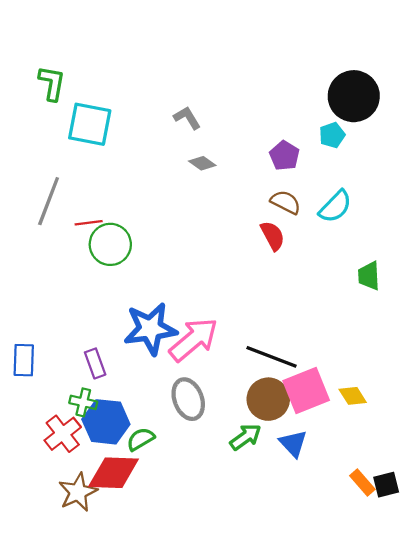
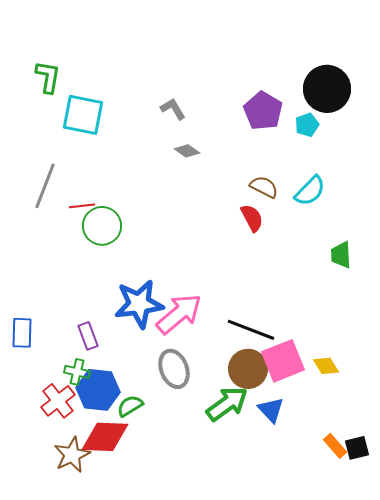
purple pentagon: (284, 156) -> (263, 111), moved, size x1.4
green arrow: (246, 437) -> (227, 404), size x1.4

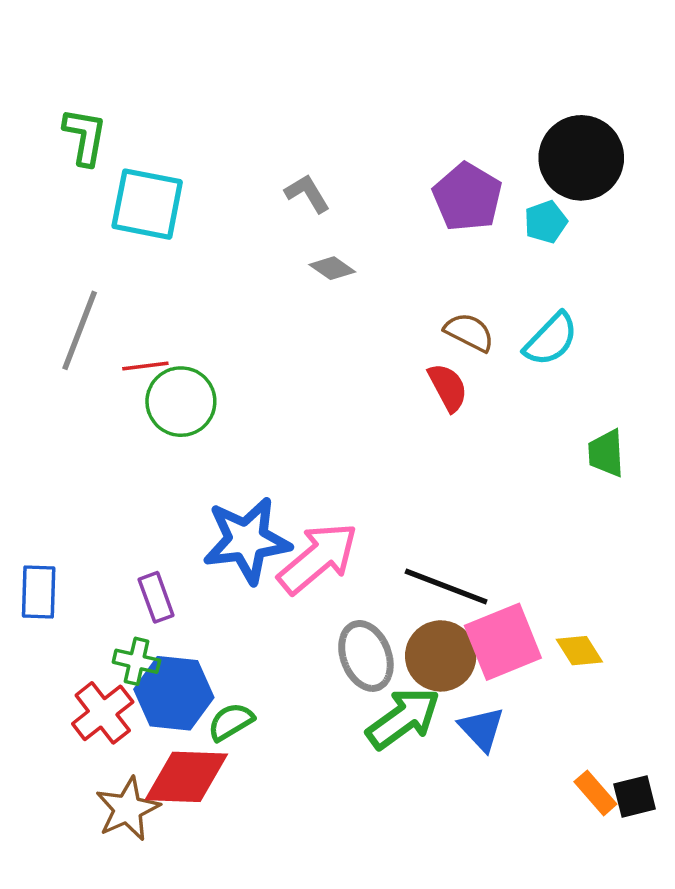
gray ellipse: (174, 369) -> (366, 656), moved

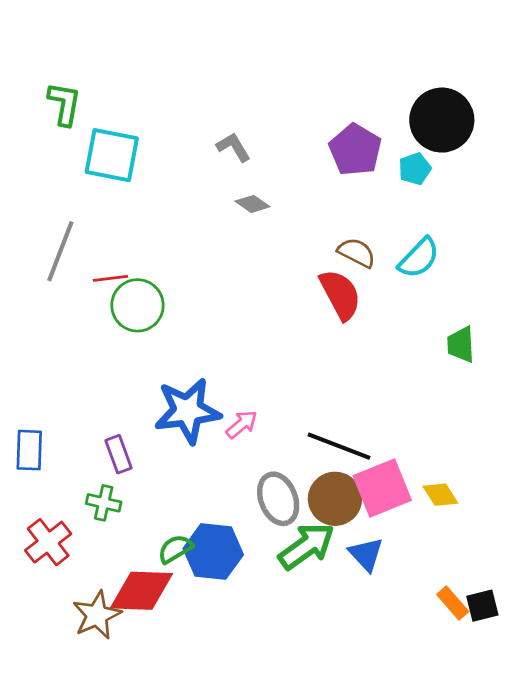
red semicircle: (448, 387) -> (340, 295), size x1.4
pink arrow: (318, 558) -> (242, 424), size x0.5
blue hexagon: (174, 693) -> (213, 552), moved
red cross: (103, 713) -> (48, 542), moved

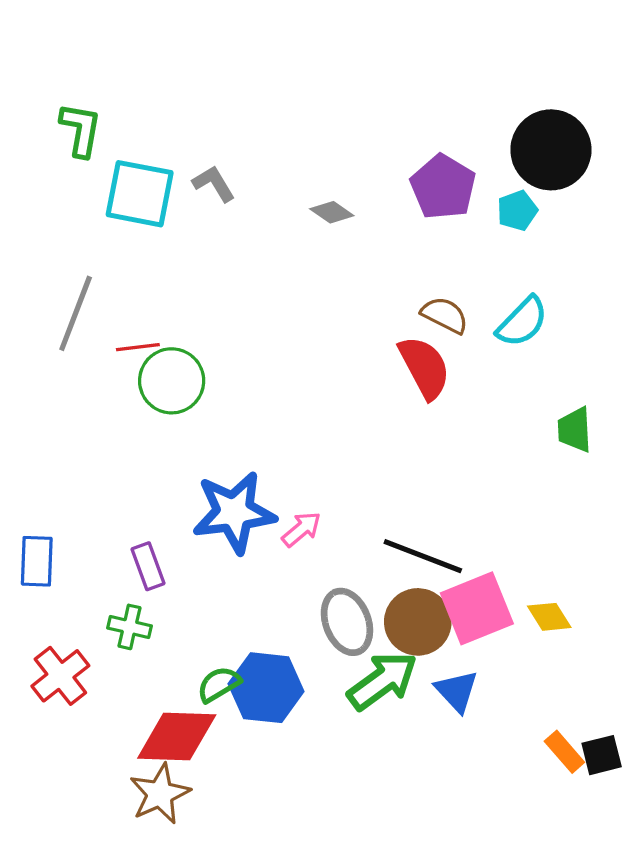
gray L-shape: (234, 147) -> (214, 184), moved
gray diamond: (252, 204) -> (332, 212), moved
brown star: (97, 615) -> (160, 794), moved

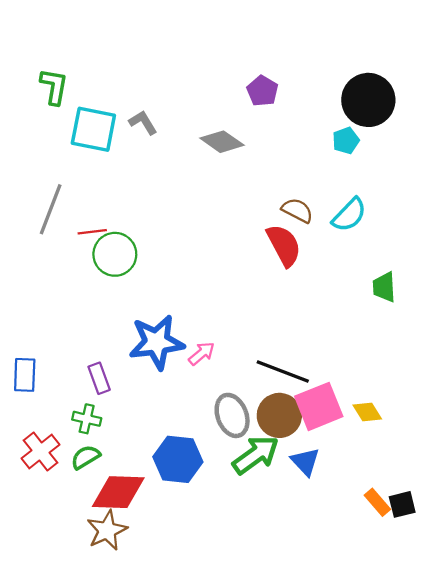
purple pentagon: (443, 187) -> (262, 91), moved, size x0.7
gray diamond: (332, 212) -> (222, 142), size x1.5
green semicircle: (219, 684) -> (86, 457), moved

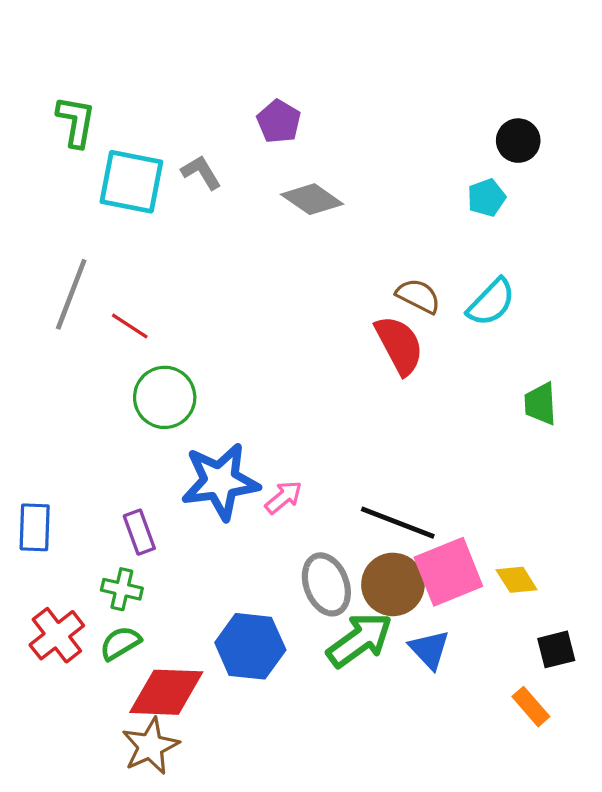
purple pentagon: (262, 91) -> (279, 122), moved
black circle: (368, 100) -> (518, 141), size x0.6
red line: (92, 232) -> (130, 326), turned 40
green circle: (115, 254) -> (165, 397), moved
black square: (402, 504) -> (556, 649), moved

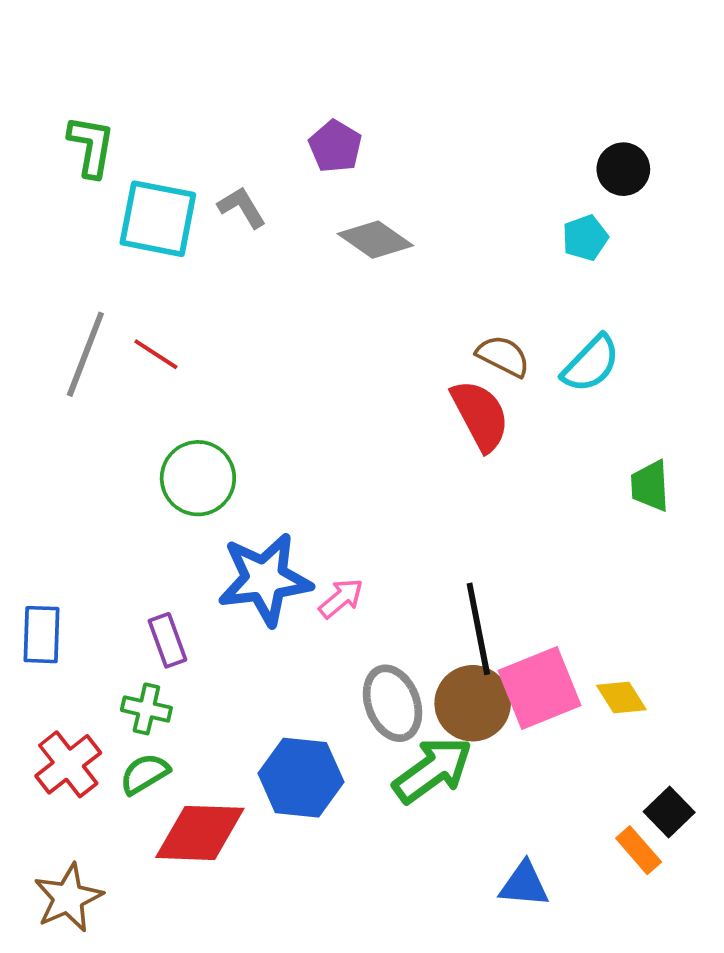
red line: (130, 326) -> (156, 354), moved
black line: (398, 523) -> (478, 629), turned 58
blue triangle: (429, 649) -> (524, 884), moved, turned -42
black square: (556, 649) -> (669, 812), moved, turned -30
brown star: (150, 746) -> (68, 898), moved

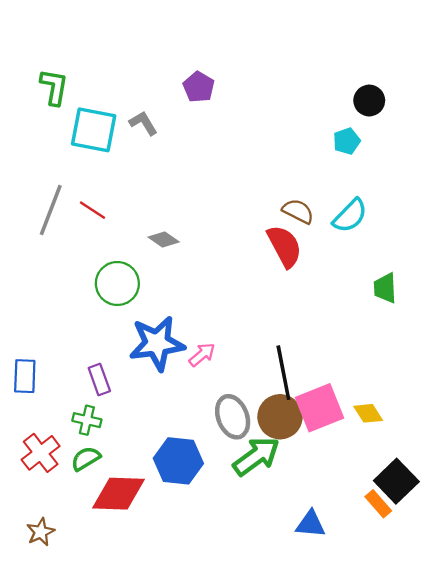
gray diamond: (375, 240) -> (164, 239), moved, size x0.7
black square: (669, 812) -> (396, 481), size x1.5
brown star: (68, 898) -> (41, 532), size x0.7

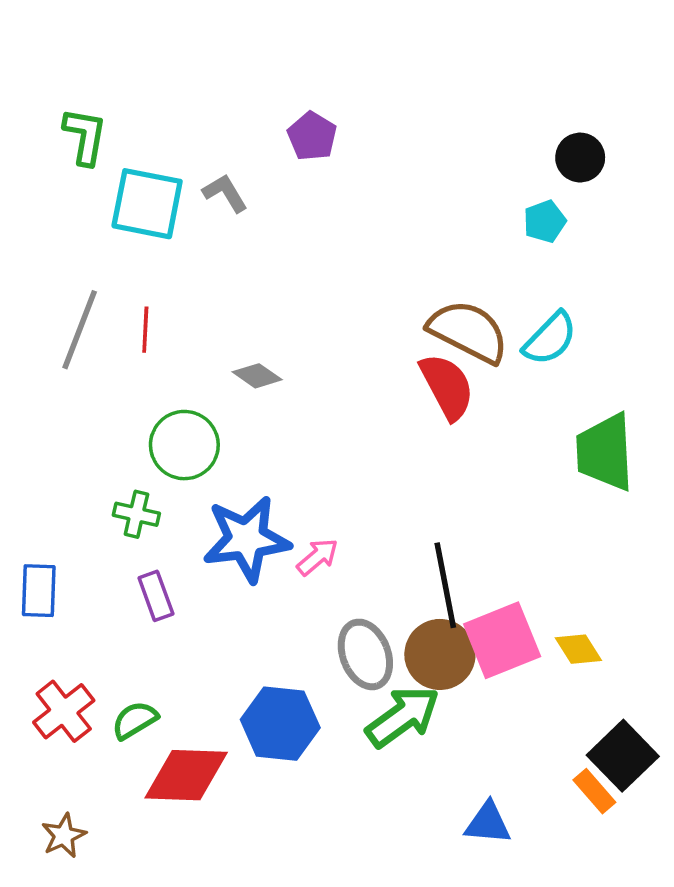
red line: (93, 210) -> (145, 330), turned 60
brown semicircle: (298, 211) -> (468, 331), size x1.6
green trapezoid: (385, 288) -> (605, 452), size x1.6
green cross: (87, 420) -> (136, 514), moved

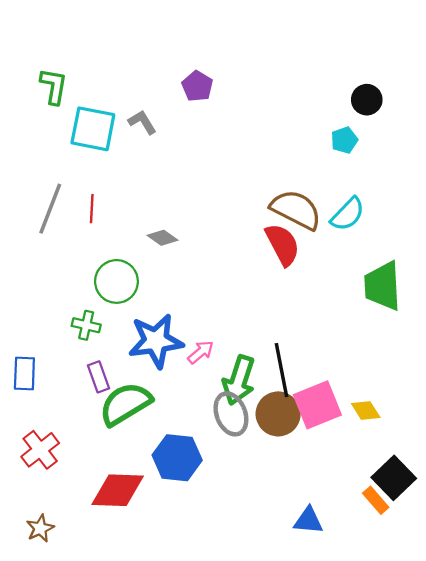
green arrow: (403, 717) -> (239, 380), moved, turned 144
green semicircle: (135, 720) -> (125, 404), moved, size x1.8

